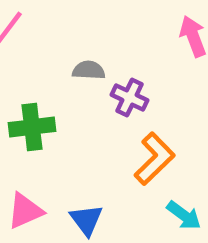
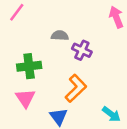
orange L-shape: (154, 159) -> (76, 88), moved
pink triangle: (25, 211) -> (25, 98), moved, turned -40

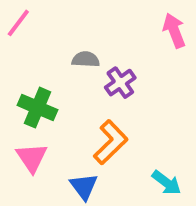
purple cross: (82, 50) -> (120, 83), turned 30
green cross: (29, 66) -> (38, 108), turned 30

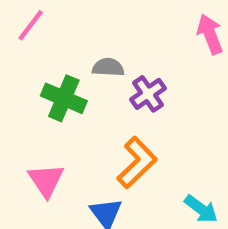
green cross: (38, 108) -> (64, 98), moved

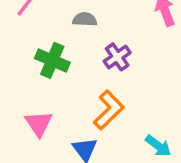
gray semicircle: (108, 67) -> (85, 19), moved

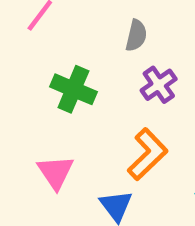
gray semicircle: (85, 19) -> (136, 35), moved, turned 100

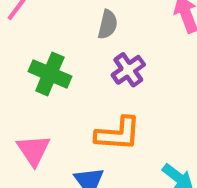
orange L-shape: (147, 154) -> (118, 134), turned 48

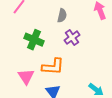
orange L-shape: (118, 134) -> (53, 67), moved

